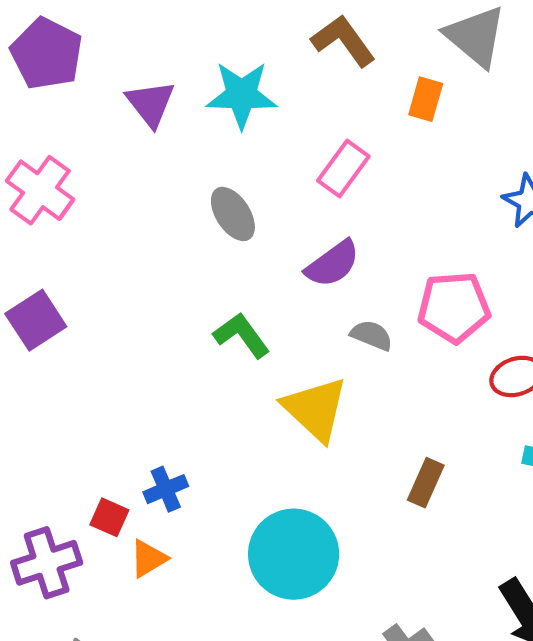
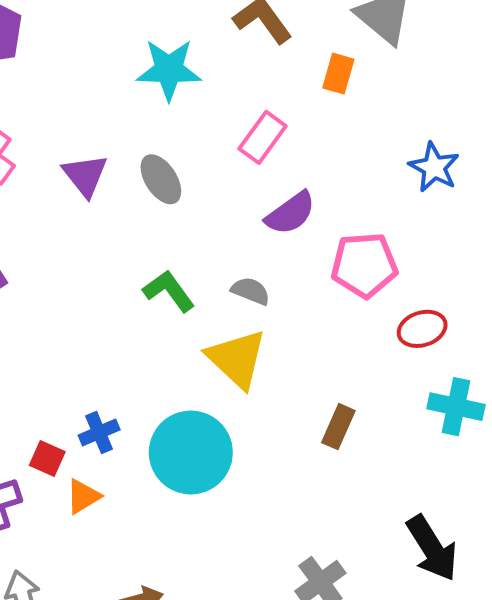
purple triangle: (151, 103) -> (85, 175), moved
purple semicircle: (333, 264) -> (291, 213), moved
gray semicircle: (372, 335) -> (251, 291), moved
cyan circle: (294, 554) -> (191, 452), moved

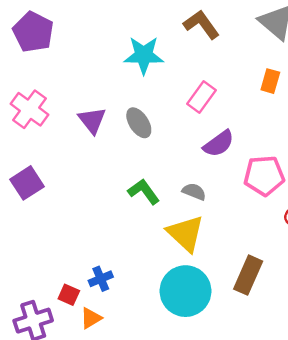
orange rectangle: (338, 74) -> (270, 81), moved
brown rectangle: (338, 427) -> (248, 275), size x1.4
cyan circle: (191, 452) -> (185, 291), moved

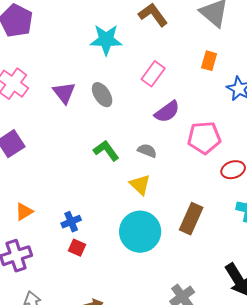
yellow triangle: (185, 233) -> (140, 185), size x0.7
red square: (69, 295) -> (77, 248), moved
orange triangle: (91, 318) -> (24, 212), moved

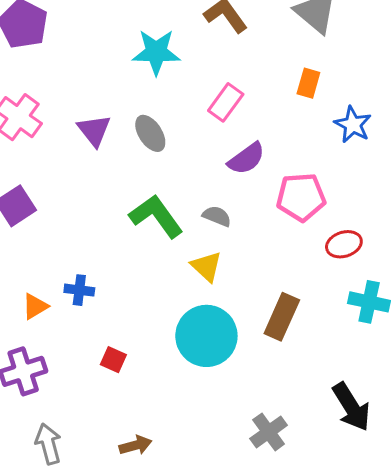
green L-shape: (106, 151) -> (156, 216), size x1.4
blue cross: (71, 222) -> (79, 290), moved, turned 30

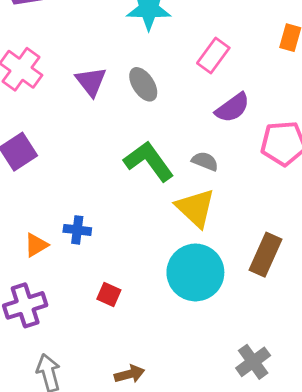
yellow triangle: (206, 266) -> (195, 208), size x1.4

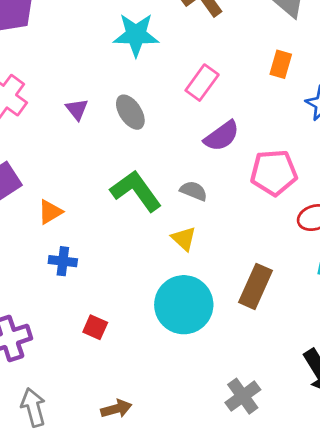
purple triangle: (91, 82) -> (77, 109), size x0.7
yellow triangle: (195, 208) -> (184, 239), size x0.6
orange triangle: (36, 245) -> (50, 212), moved

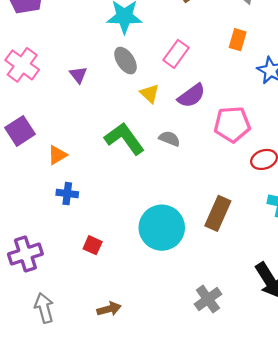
gray ellipse: (130, 112) -> (125, 61), moved
yellow triangle: (184, 239) -> (150, 94), moved

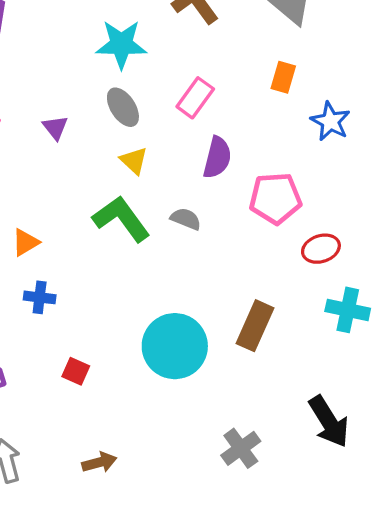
yellow triangle: (150, 94) -> (134, 161), moved
purple semicircle: (191, 96) -> (217, 157), turned -40

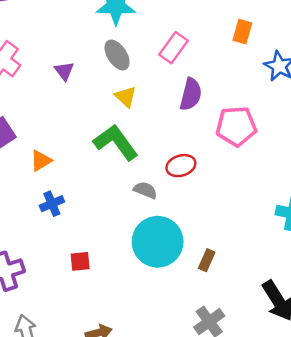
gray semicircle: (186, 219) -> (145, 190), moved
red ellipse: (321, 249) -> (181, 166), moved
blue cross: (40, 297) -> (52, 204), turned -30
brown rectangle: (255, 326) -> (207, 260), moved, size x0.6
red square: (76, 371) -> (80, 261), turned -30

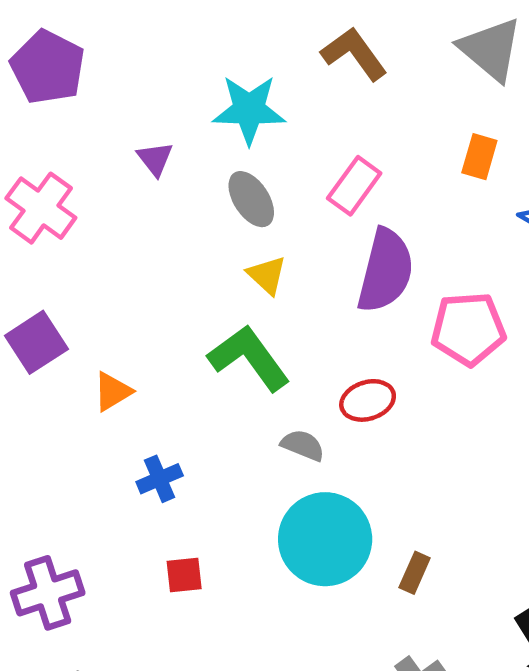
purple triangle: (64, 71) -> (155, 159), moved
purple semicircle: (191, 94) -> (385, 271), size x1.4
blue cross: (52, 204) -> (160, 479), moved

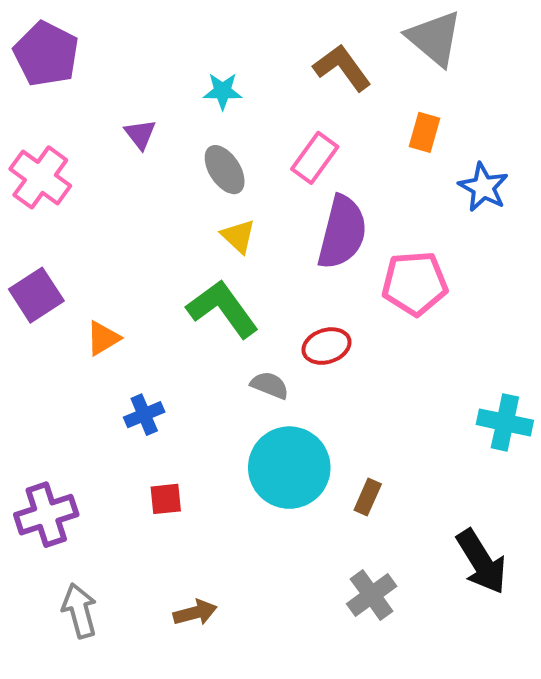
brown L-shape: (354, 54) -> (342, 68), moved
cyan star: (249, 110) -> (223, 91), size x0.6

